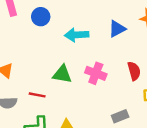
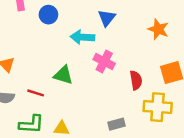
blue triangle: (117, 29) -> (107, 18), moved, turned -30
pink cross: (96, 73) -> (104, 61), moved

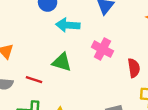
cyan arrow: (82, 37) -> (68, 25), moved

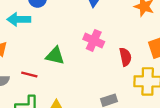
cyan arrow: (68, 25) -> (19, 19), moved

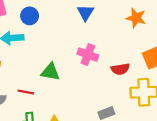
red semicircle: (125, 57) -> (120, 69), turned 96

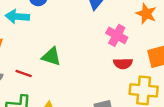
pink cross: (88, 55) -> (117, 35), moved

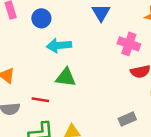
cyan arrow: (17, 17) -> (59, 45), moved

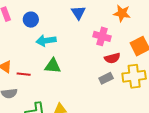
red line: (40, 100) -> (24, 74), moved
gray rectangle: (127, 119) -> (106, 78), moved

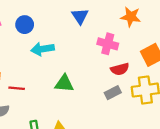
green triangle: (53, 66) -> (64, 83), moved

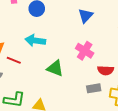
pink cross: (108, 44) -> (85, 51), moved
cyan arrow: (42, 49) -> (35, 41), moved

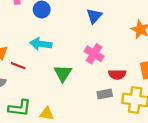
green triangle: (55, 68) -> (63, 73), turned 42

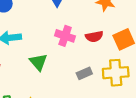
red semicircle: (117, 74) -> (94, 37), moved

